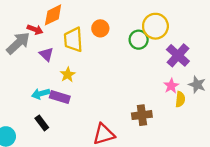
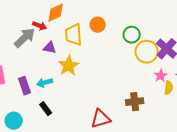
yellow circle: (155, 26) -> (147, 52), moved
purple triangle: (46, 54) -> (50, 48), turned -32
yellow star: (68, 75) -> (69, 66), size x1.5
purple rectangle: (60, 97) -> (25, 86), moved, turned 54

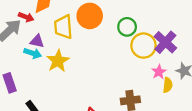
orange circle: (98, 25) -> (90, 16), size x1.5
cyan arrow: (45, 83) -> (33, 53), moved, turned -147

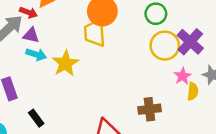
yellow trapezoid: (63, 27) -> (95, 33), moved
green circle: (127, 27) -> (156, 14), moved
purple triangle: (37, 41) -> (31, 35), moved

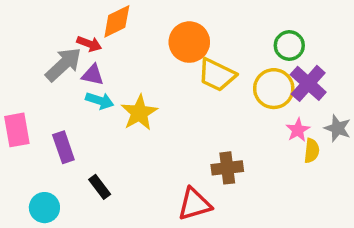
green circle: (156, 14) -> (289, 46), moved
yellow trapezoid: (95, 33) -> (217, 75), moved, turned -60
brown cross: (149, 109) -> (227, 168), moved

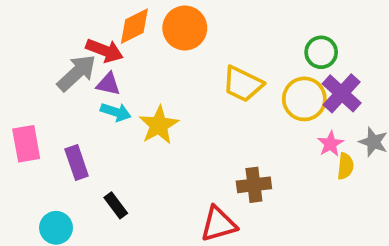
orange circle: (189, 42) -> (185, 28), moved
red arrow: (89, 44) -> (105, 50), size x1.4

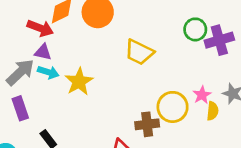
gray arrow: (77, 73) -> (20, 72), moved
purple cross: (342, 93) -> (219, 40), moved, turned 32
yellow circle: (304, 99) -> (173, 107), moved

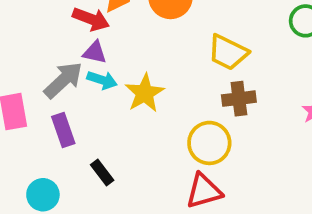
yellow circle: (173, 107) -> (209, 143), moved
brown cross: (147, 124) -> (239, 99), moved

